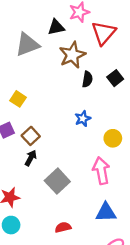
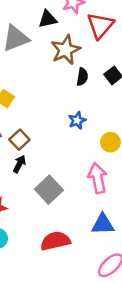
red semicircle: (63, 227) -> (55, 241), size x1.6

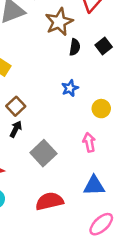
pink arrow: (98, 178) -> (89, 142), size x0.7

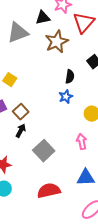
black semicircle: (75, 47) -> (70, 77), moved

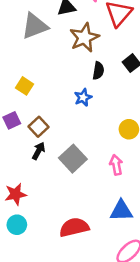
black semicircle: (70, 77) -> (98, 71), moved
blue star: (66, 97) -> (83, 97), moved
gray square: (44, 151) -> (73, 159), moved

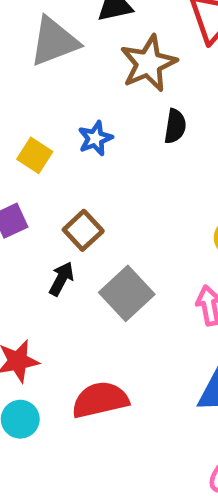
blue star: (83, 97) -> (95, 138), moved
brown square: (38, 127) -> (83, 230), moved
red semicircle: (74, 227) -> (100, 400), moved

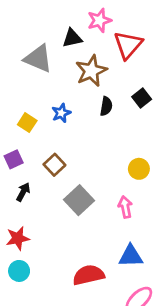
gray triangle: (54, 42) -> (38, 59), turned 44
black arrow: (61, 279) -> (23, 192), moved
red semicircle: (100, 400) -> (89, 275), moved

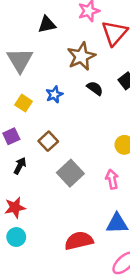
black triangle: (72, 38) -> (47, 24), moved
gray triangle: (38, 59) -> (20, 60), moved, turned 36
black semicircle: (106, 106) -> (95, 88), turned -63

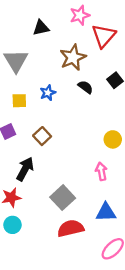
yellow square: (24, 103) -> (19, 101), turned -35
black arrow: (20, 166) -> (25, 169), moved, size x1.5
gray square: (70, 173) -> (63, 198), moved

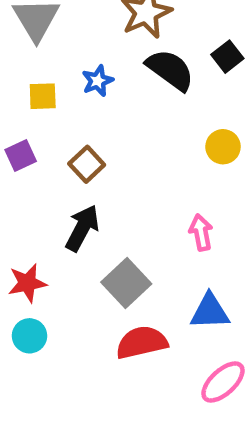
black semicircle: (85, 87) -> (170, 70), size x1.6
yellow circle: (113, 139) -> (223, 147), moved
black arrow: (25, 169) -> (82, 228), moved

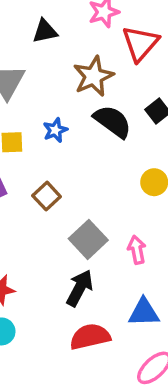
black arrow: (82, 228) -> (80, 288), moved
gray square: (126, 283) -> (88, 239), moved

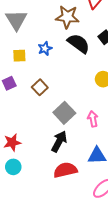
brown star: (93, 76) -> (67, 17), turned 30

